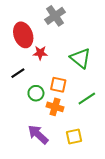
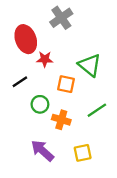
orange square: (58, 85) -> (66, 84), moved

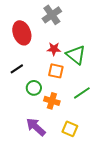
red star: (45, 59) -> (54, 49), moved
yellow square: (83, 153) -> (70, 129), turned 35

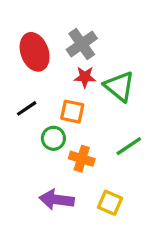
gray cross: (52, 15) -> (82, 44), moved
orange square: (56, 71) -> (72, 112), moved
purple arrow: (36, 127) -> (57, 200), turned -35

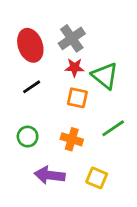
black line: (27, 108) -> (32, 87), moved
orange square: (72, 112) -> (77, 98), moved
green circle: (53, 138) -> (28, 137), moved

